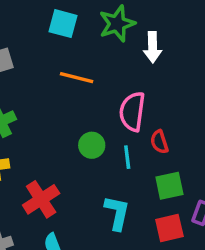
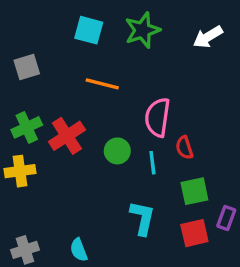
white arrow: (153, 47) -> (208, 37), moved, turned 60
red cross: (41, 199) -> (67, 136), moved

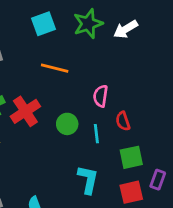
cyan square: (89, 30) -> (44, 24), turned -35
white arrow: (208, 37) -> (126, 29), moved
pink semicircle: (158, 117) -> (101, 96), size x0.7

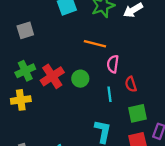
orange line: (55, 68) -> (95, 44), moved
green circle: (67, 124) -> (80, 79), moved

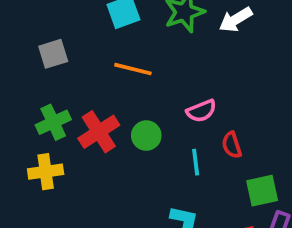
orange line: (95, 44) -> (133, 69), moved
pink semicircle: (113, 64) -> (201, 111), turned -120
green square: (138, 113) -> (262, 191), moved

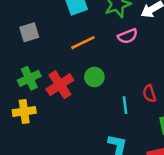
orange line: (133, 69) -> (83, 43), turned -40
pink semicircle: (201, 111) -> (128, 36), moved
green circle: (146, 136) -> (94, 77), moved

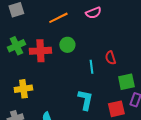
red cross: (60, 85) -> (40, 51), turned 30
yellow cross: (24, 111) -> (23, 89), moved

